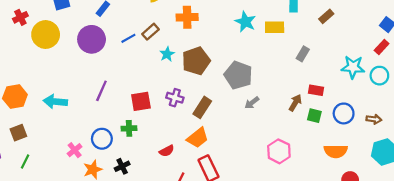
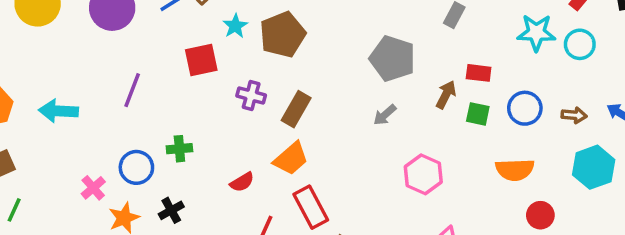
gray pentagon: (238, 75) -> (393, 59), moved
red square: (141, 101) -> (201, 60), moved
gray arrow: (252, 103) -> (385, 115), moved

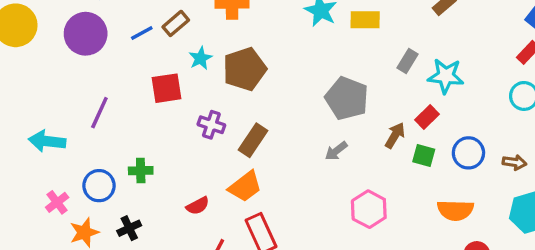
cyan star: (536, 33) -> (446, 76), moved
red rectangle: (479, 73) -> (427, 117), turned -55
cyan arrow: (58, 111) -> (47, 141), moved

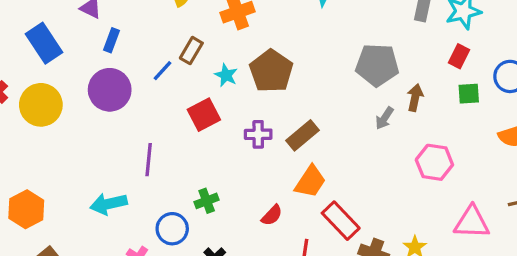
brown arrow: (395, 135) -> (415, 98), moved
brown rectangle: (253, 140) -> (302, 135), turned 36

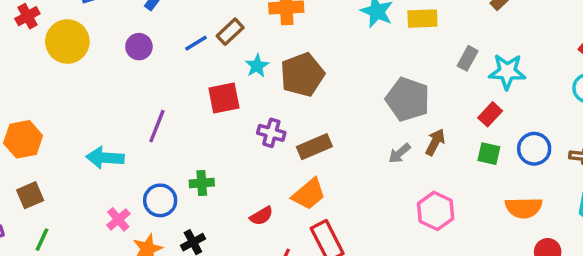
purple circle: (110, 90) -> (139, 47), size x0.6

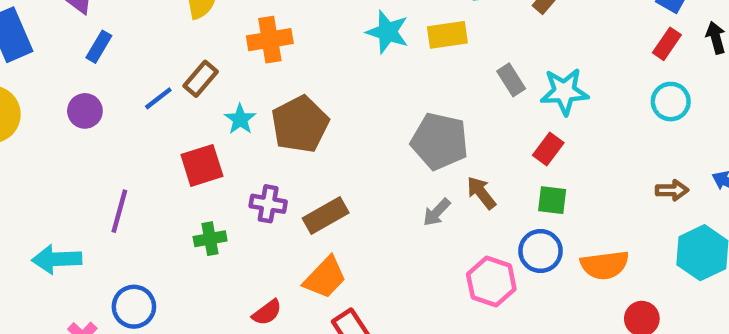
gray rectangle: (468, 58) -> (511, 80), turned -55
brown arrow: (435, 142) -> (481, 193), turned -60
blue circle: (534, 149) -> (540, 251), moved
green cross: (202, 183) -> (210, 239), moved

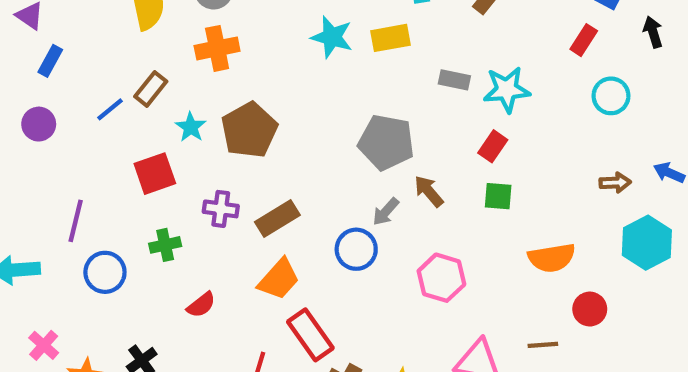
red rectangle: (667, 44) -> (584, 40), moved
gray rectangle: (511, 80) -> (454, 80), turned -44
blue circle: (540, 251) -> (356, 249), moved
blue circle: (134, 307) -> (105, 272), moved
red semicircle: (267, 312) -> (201, 305), moved

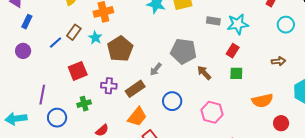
cyan star: (191, 127) -> (95, 38), moved
brown arrow: (615, 183) -> (278, 61), moved
gray arrow: (386, 212) -> (156, 69), moved

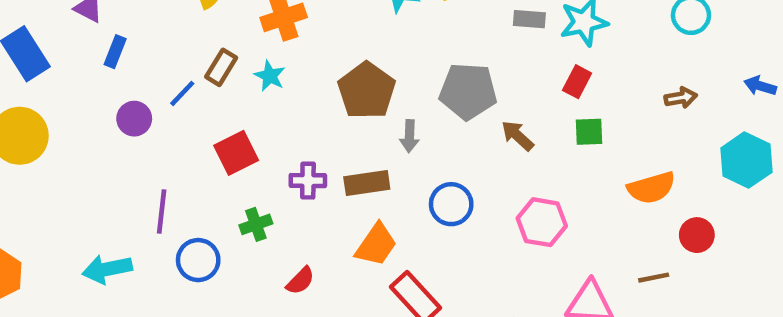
brown pentagon: (120, 49) -> (367, 91), moved
purple circle: (23, 51) -> (134, 119), moved
gray arrow: (156, 69) -> (409, 136), turned -32
brown rectangle: (135, 89) -> (367, 183), turned 30

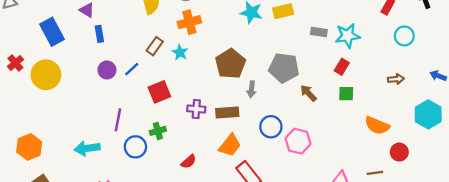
blue rectangle: (115, 52) -> (99, 34), turned -35
blue line: (182, 93) -> (132, 69), moved
orange semicircle: (651, 188) -> (377, 125), turned 35
pink hexagon: (542, 222) -> (298, 141), moved
green cross: (256, 224) -> (158, 131), moved

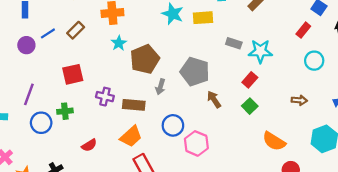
cyan star: (180, 52) -> (119, 43), moved
blue line: (132, 69) -> (48, 33), moved
green square: (346, 94) -> (250, 106), turned 35

